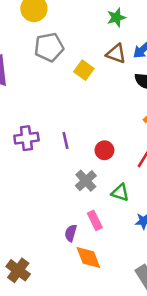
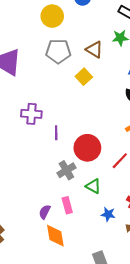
brown triangle: (116, 54) -> (94, 49), moved
purple cross: (26, 138) -> (31, 114), moved
red circle: (104, 150) -> (87, 148), size x1.6

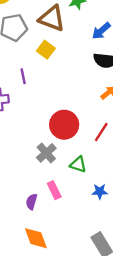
brown triangle: (94, 49) -> (52, 18), size x1.4
purple line: (56, 133) -> (23, 76), moved
orange diamond: (55, 236) -> (36, 238), moved

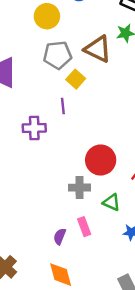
yellow square: (46, 50) -> (76, 79), moved
gray cross: (46, 153) -> (80, 188), turned 36

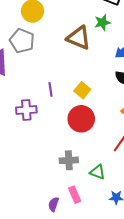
gray pentagon: (58, 55) -> (22, 41), moved, turned 30
yellow square: (76, 79) -> (82, 90), moved
red circle: (101, 160) -> (81, 119), moved

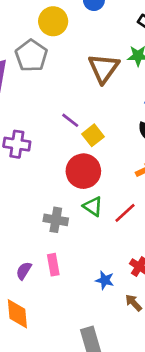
brown triangle: (79, 38) -> (104, 68), turned 30
purple line: (51, 89) -> (70, 120), moved, turned -56
green triangle: (98, 172) -> (93, 206), moved

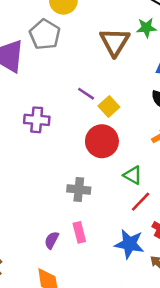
green triangle: (93, 206) -> (133, 175), moved
red line: (125, 213) -> (141, 202), moved
blue star: (105, 280) -> (129, 244), size x1.6

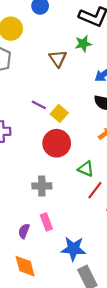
brown triangle: (115, 42) -> (58, 59), size x0.7
blue star: (129, 244) -> (73, 249), moved

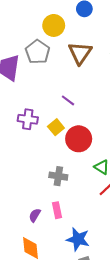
brown triangle: (58, 59) -> (80, 53), moved, size x1.4
yellow square: (59, 113) -> (56, 127), moved

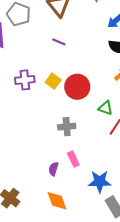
purple line: (68, 100) -> (59, 42), moved

